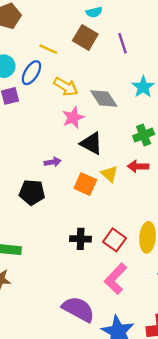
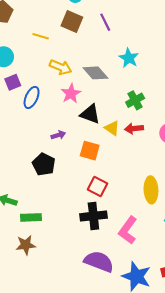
blue ellipse: (31, 73) -> (32, 97), moved
yellow triangle: (109, 174) -> (112, 128), moved
black pentagon: (32, 192) -> (44, 164), turned 30
black cross: (81, 239) -> (93, 216), moved, size x1.4
red square: (114, 240) -> (98, 186), moved

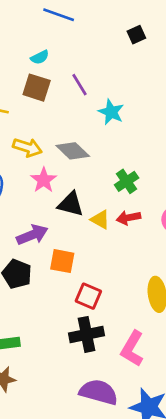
cyan star: (129, 58) -> (111, 112), moved
purple arrow: (58, 135) -> (32, 235), size x1.6
orange square: (90, 151) -> (62, 261), moved

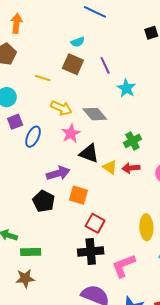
pink L-shape: (132, 349) -> (124, 266), turned 32

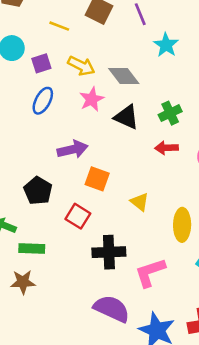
purple square: (15, 122) -> (41, 63), moved
black triangle: (89, 153) -> (126, 117), moved
yellow triangle: (110, 167) -> (140, 202), moved
black pentagon: (44, 201) -> (38, 191), moved
red square: (95, 223) -> (78, 216), moved

